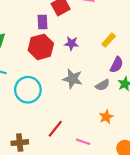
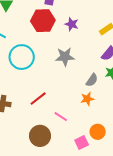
gray star: (72, 79) -> (65, 57), turned -30
gray semicircle: (102, 85) -> (92, 80), moved, turned -40

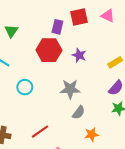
cyan circle: (22, 57) -> (25, 87), size x0.6
gray semicircle: (92, 80) -> (79, 112), moved

